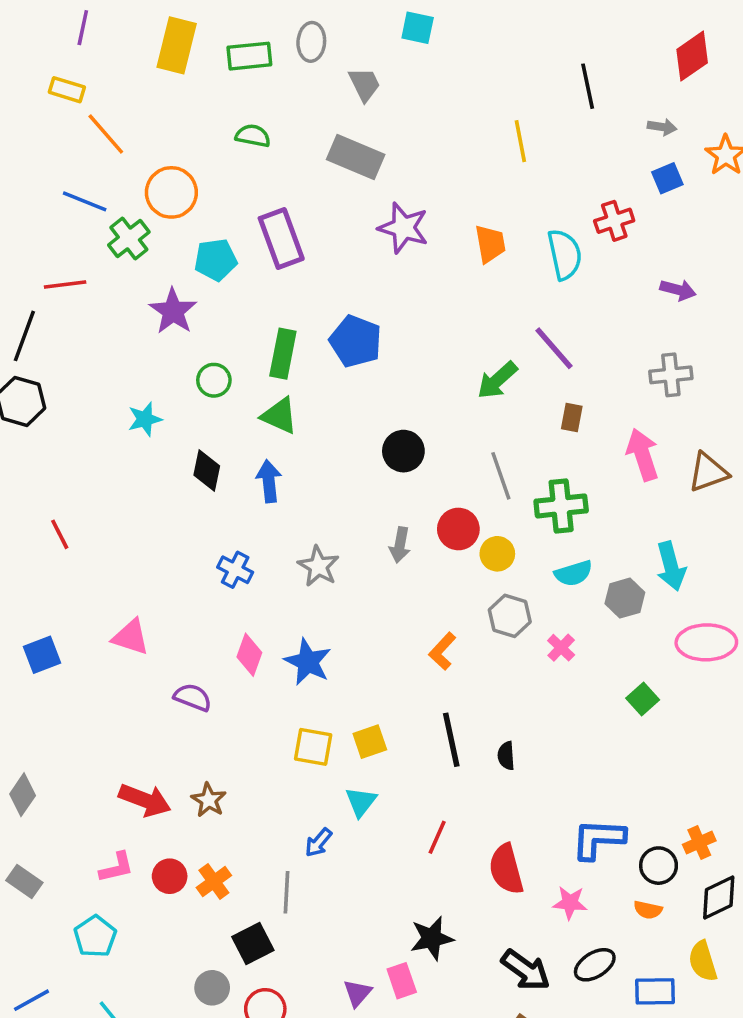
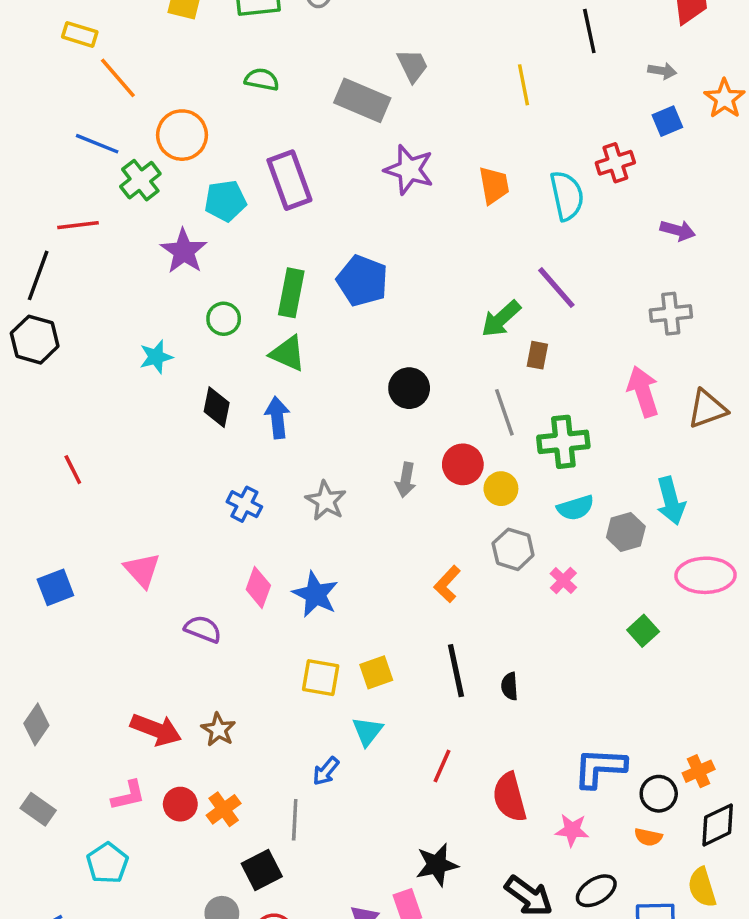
gray trapezoid: (364, 84) -> (413, 66), moved
brown rectangle: (572, 417) -> (537, 355), moved
pink triangle: (131, 637) -> (142, 570), turned 30

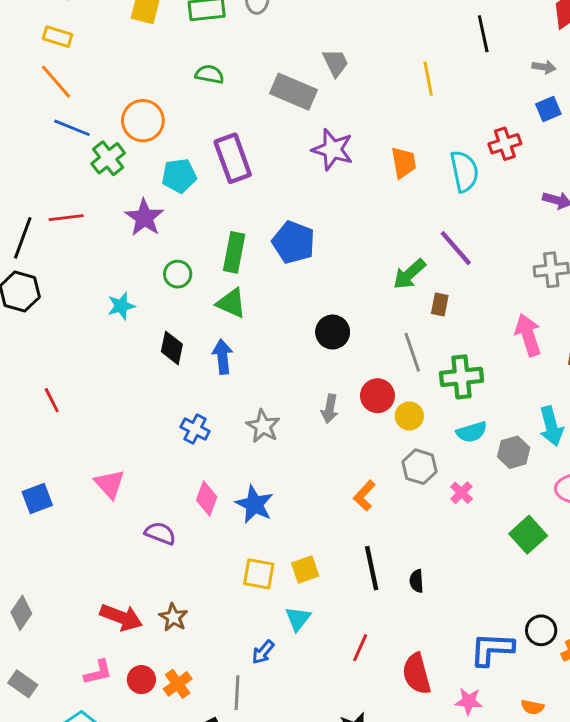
orange line: (118, 78) -> (56, 82), moved
red line: (78, 225) -> (66, 218), moved
green square: (643, 631) -> (528, 535), size x1.4
black circle: (659, 794) -> (541, 630), moved

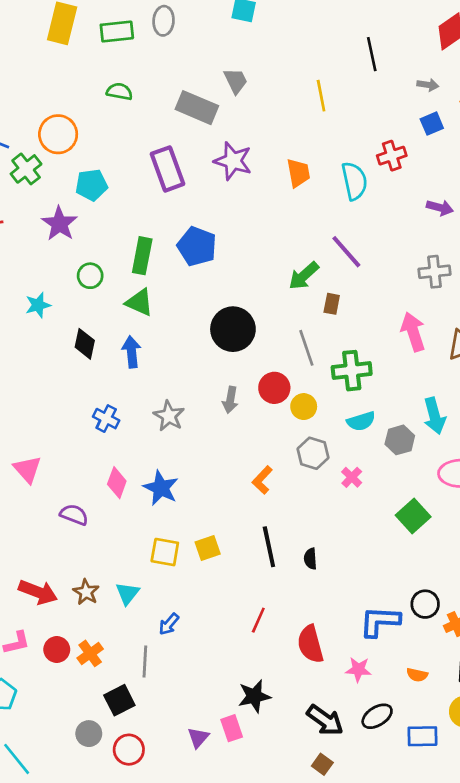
purple rectangle: (233, 158) -> (168, 169), moved
black circle: (333, 332) -> (233, 329), size x1.4
cyan triangle: (298, 619) -> (127, 593), moved

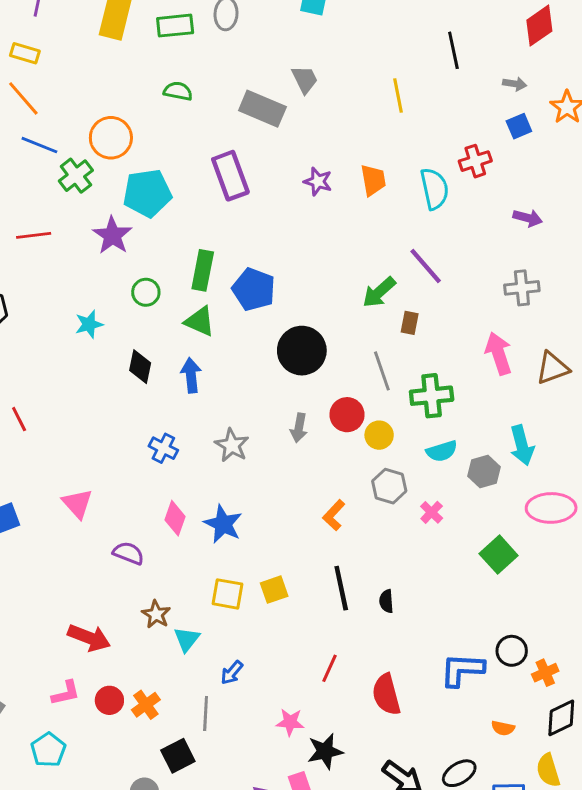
purple star: (233, 161) -> (318, 181), moved, size x0.7
cyan pentagon: (91, 185) -> (147, 193), size x1.4
blue pentagon: (197, 246) -> (254, 289), moved
brown star: (86, 592) -> (156, 614), moved
pink star: (358, 669) -> (290, 722), moved

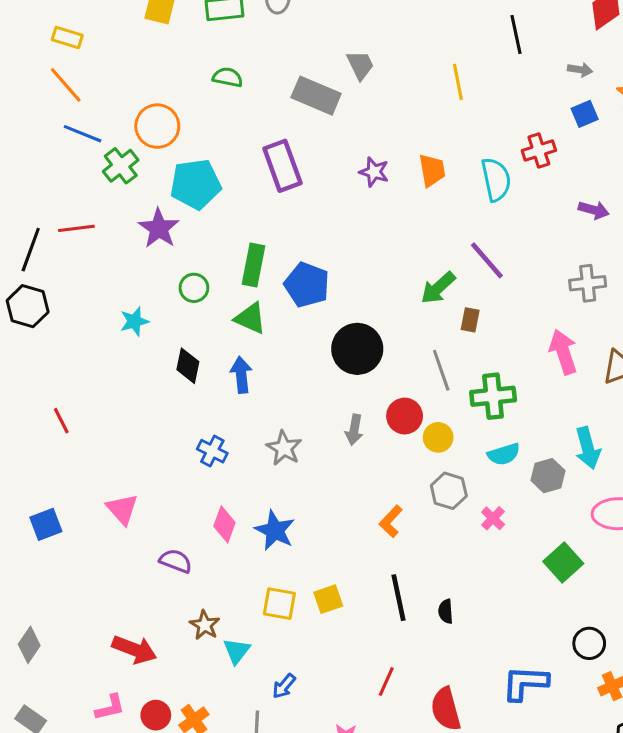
black circle: (512, 651) -> (589, 643), moved

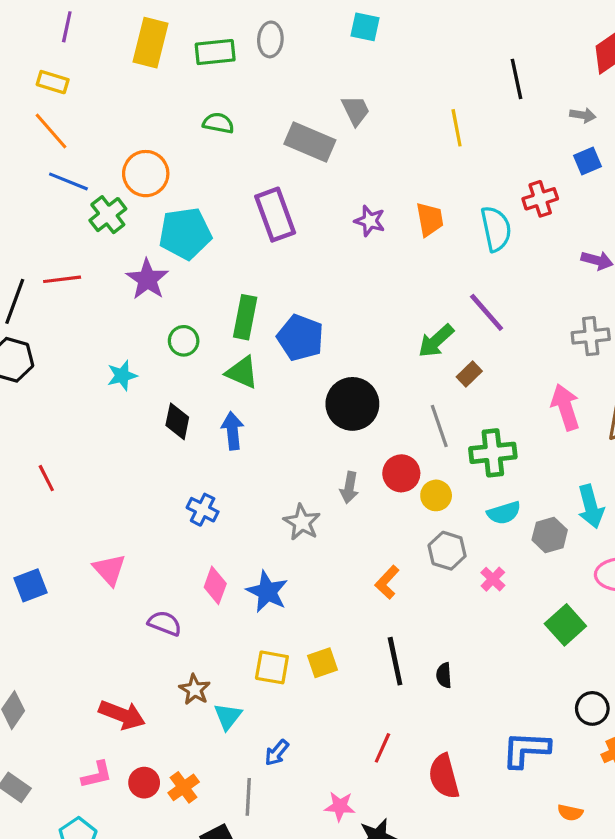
brown rectangle: (470, 320) -> (469, 374), turned 35
gray star: (284, 448) -> (302, 522), moved

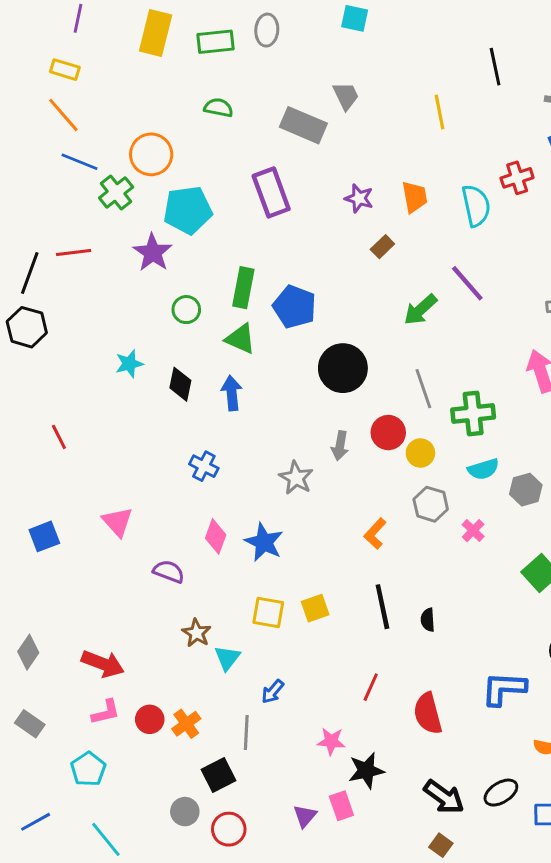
brown rectangle: (469, 374) -> (382, 247), moved
cyan star: (122, 376) -> (129, 364), moved
red arrow: (122, 715) -> (103, 664), moved

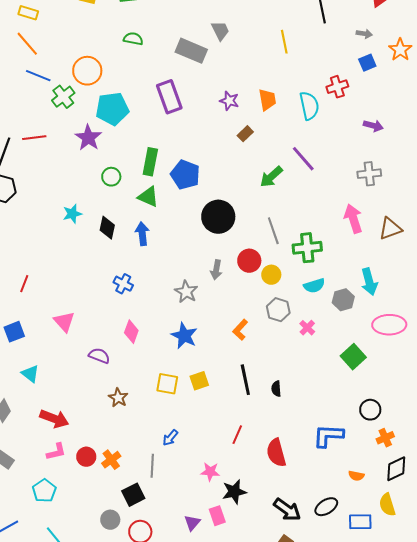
red line: (59, 437) -> (24, 284), moved, turned 48
blue star: (264, 542) -> (184, 336), moved
cyan triangle: (227, 658) -> (30, 374), moved, turned -30

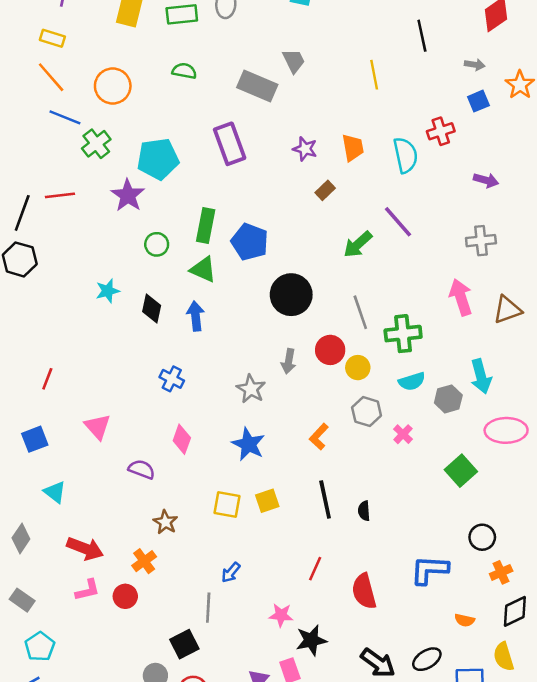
orange circle: (87, 71) -> (113, 86), moved
orange cross: (111, 460) -> (144, 561), moved
cyan pentagon: (44, 491) -> (40, 647), moved

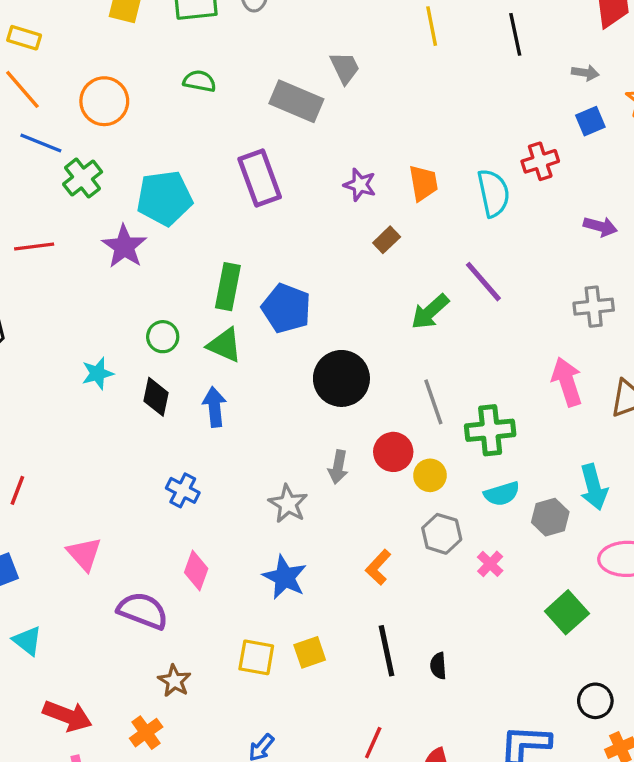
yellow line: (374, 75) -> (432, 26), moved
green circle: (157, 244) -> (163, 337), moved
purple semicircle: (142, 469) -> (143, 611), size x1.4

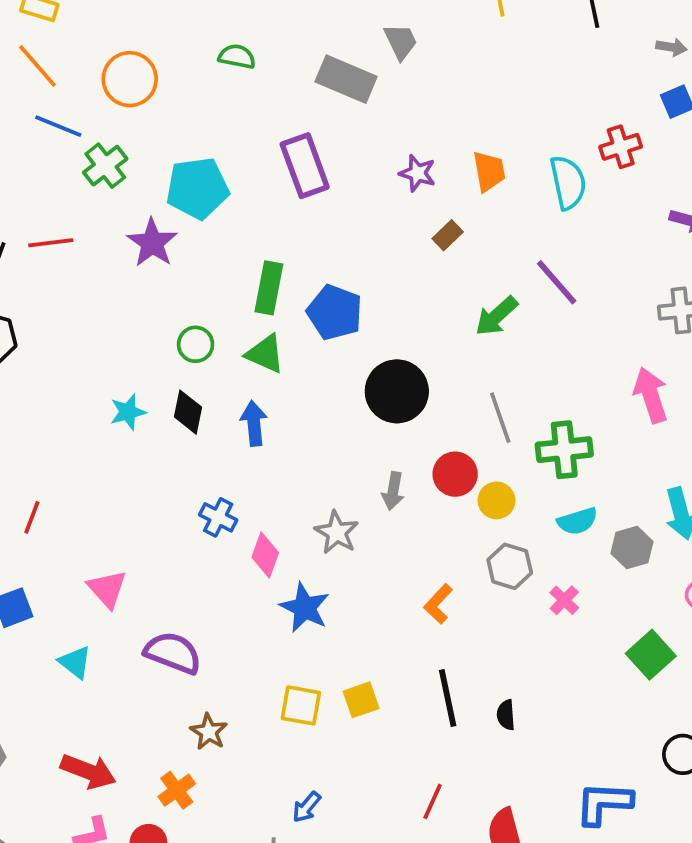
cyan star: (98, 373) -> (128, 412), moved
pink diamond: (196, 571) -> (265, 555), moved
blue star: (285, 577) -> (305, 608), moved
cyan triangle: (27, 641) -> (75, 662), moved

